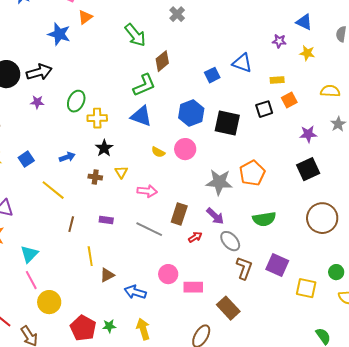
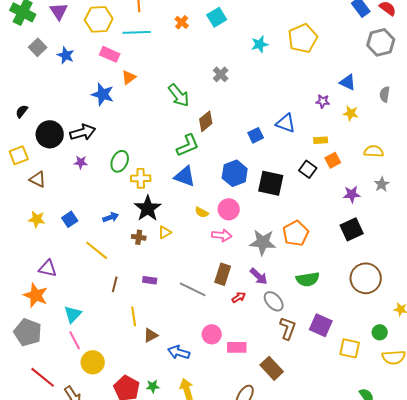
black square: (264, 109) -> (308, 169), turned -36
black star: (104, 148) -> (148, 208), size x1.5
yellow triangle: (121, 172) -> (165, 232), turned 32
pink arrow: (147, 191) -> (222, 235), moved

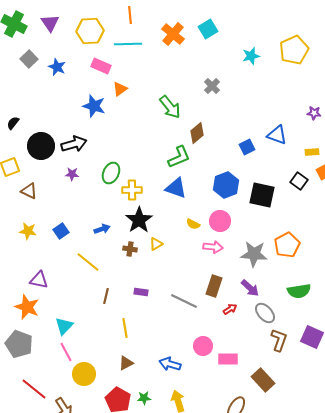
orange cross: (182, 22) -> (173, 34), size x1.6
brown triangle: (151, 335) -> (126, 363), moved

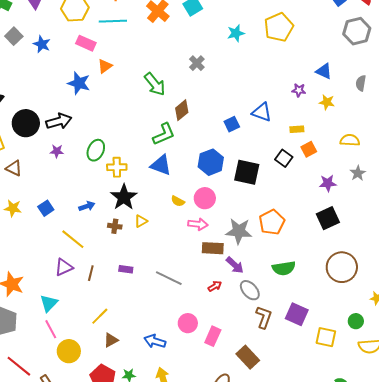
purple triangle: (39, 280) -> (64, 267), moved, turned -36
brown rectangle: (214, 286) -> (213, 248), moved, turned 75
yellow line: (125, 328) -> (100, 316), moved, turned 54
pink rectangle: (228, 359) -> (213, 336), turned -66

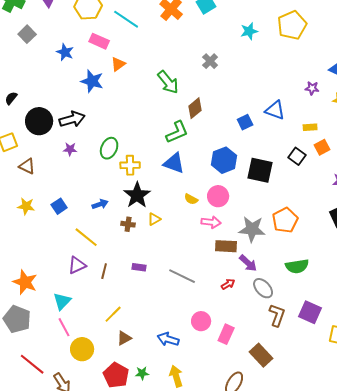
cyan line: (113, 21) -> (126, 19), turned 36
blue star: (42, 44) -> (65, 52), moved

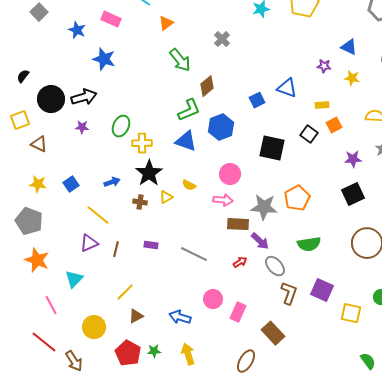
orange triangle: (118, 64) -> (166, 23), moved
blue hexagon: (224, 160) -> (221, 127), moved
yellow semicircle: (191, 199) -> (189, 185), moved
gray pentagon: (17, 319) -> (29, 221), moved
pink line: (64, 327) -> (51, 305), moved

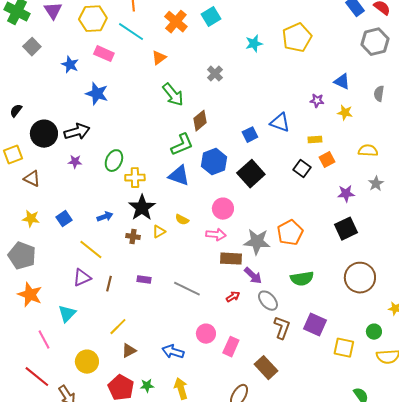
black square: (272, 148) -> (251, 174), moved, turned 36

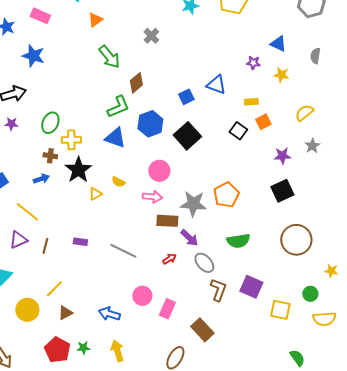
yellow semicircle: (368, 151) -> (304, 113), turned -42
brown cross: (133, 237) -> (50, 156), moved
yellow circle: (87, 362) -> (27, 310), moved

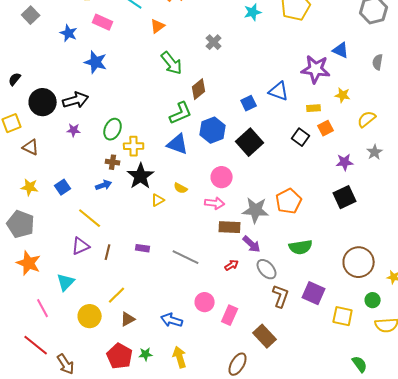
purple star: (253, 63) -> (316, 69), size x2.0
yellow star: (281, 75) -> (343, 95), moved
brown circle: (296, 240) -> (359, 262), moved

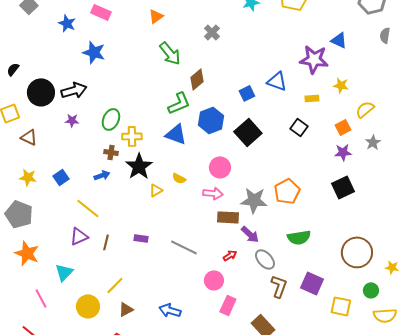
gray semicircle: (378, 62) -> (385, 35), moved
orange square: (326, 128) -> (343, 127), moved
pink circle: (205, 302) -> (214, 280), moved

